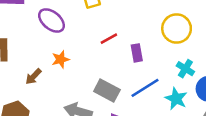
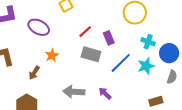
gray rectangle: (107, 90) -> (91, 54), moved
cyan star: (176, 99) -> (146, 66), turned -30

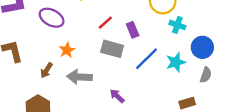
cyan cross: (148, 42) -> (177, 25), moved
gray arrow: (74, 92) -> (80, 77), moved
purple arrow: (105, 93) -> (117, 96), moved

